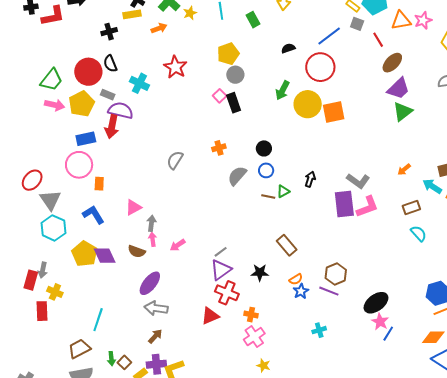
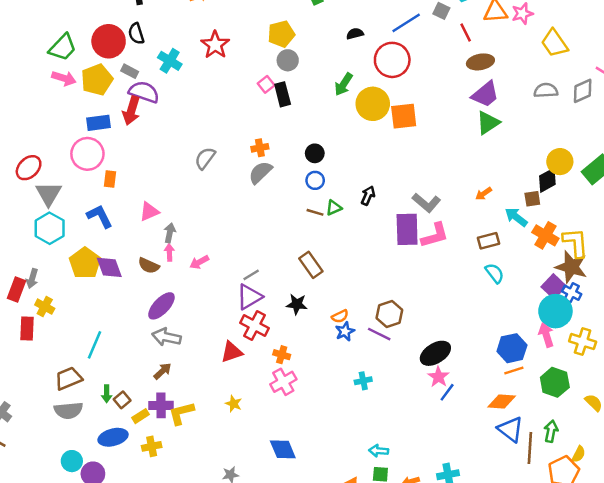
brown ellipse: (392, 63) -> (480, 62), turned 30
gray semicircle: (237, 176) -> (260, 172), moved
brown rectangle: (287, 245) -> (311, 265), moved
yellow star: (263, 365) -> (234, 404), moved

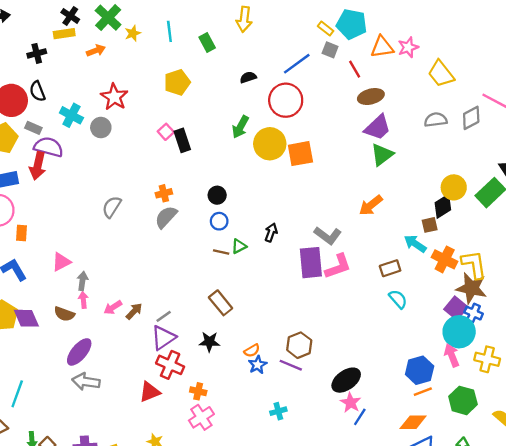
gray circle: (288, 60) -> (101, 128), moved
orange arrow: (484, 194) -> (371, 205), moved, size x1.5
brown arrow: (162, 371) -> (134, 311), moved

